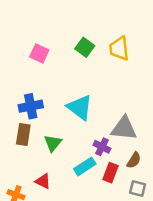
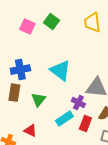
green square: (85, 47) -> (51, 22), moved

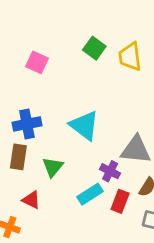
green square: (51, 22) -> (94, 48), moved
red triangle: (30, 131) -> (31, 200), moved

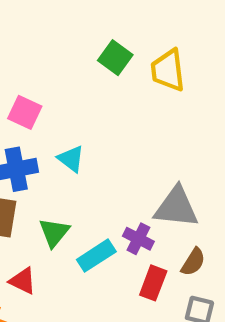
pink square: (37, 62) -> (25, 112), moved
cyan triangle: (84, 125) -> (71, 159), moved, size x0.6
cyan rectangle: (90, 194) -> (96, 256), moved

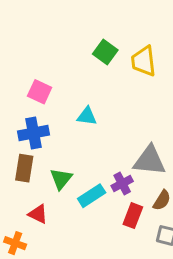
cyan triangle: (71, 159) -> (87, 116), moved, turned -30
purple cross: (138, 239) -> (122, 183), turned 35

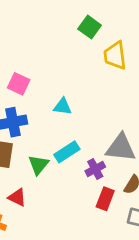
green square: (105, 52) -> (90, 27), moved
cyan rectangle: (92, 196) -> (67, 152), moved

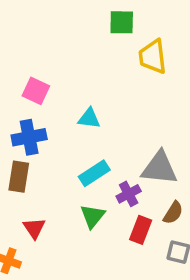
green square: (90, 27) -> (122, 22), turned -35
green triangle: (38, 165) -> (93, 216), moved
red triangle: (17, 197) -> (34, 228), turned 30

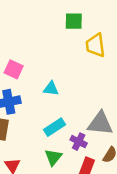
purple cross: (129, 194) -> (79, 142), turned -35

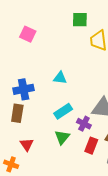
pink square: (14, 69) -> (28, 34), moved

